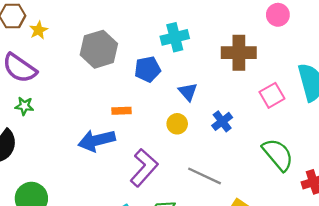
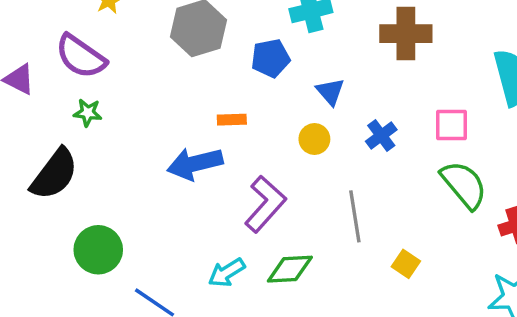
pink square: (272, 95) -> (452, 125), moved, turned 30
gray line: (204, 176) -> (355, 216), turned 56

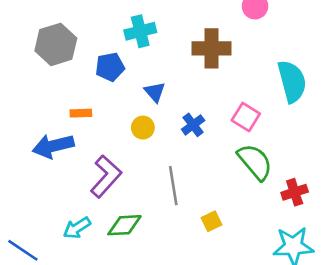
pink square: (452, 125) -> (246, 117), turned 32
yellow square: (406, 264) -> (211, 221), turned 30

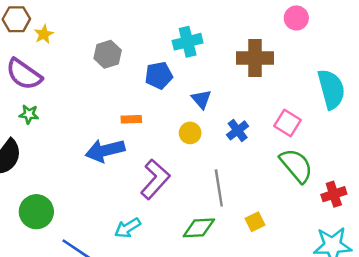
gray hexagon: (56, 44) -> (108, 54), size x0.7
green diamond: (124, 225) -> (199, 228), moved

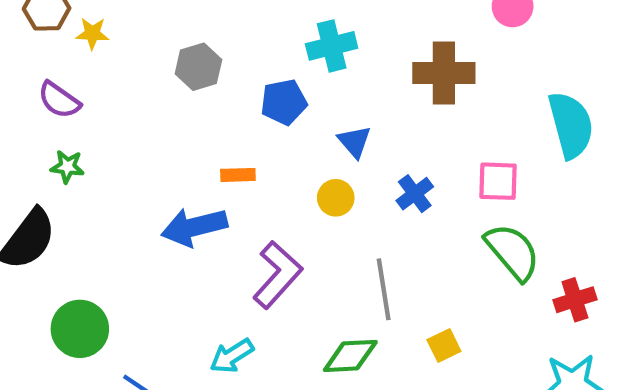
yellow star: (44, 34) -> (92, 33), turned 30
purple semicircle: (24, 74) -> (59, 100), size x0.7
pink square: (288, 123) -> (498, 181), turned -30

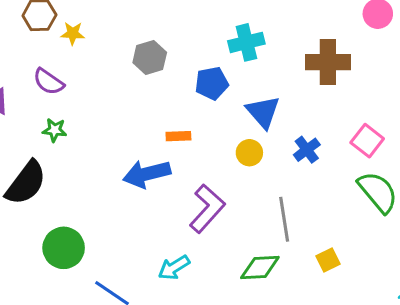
blue triangle: (354, 142) -> (263, 112), size x1.4
pink square: (498, 181) -> (367, 141), turned 36

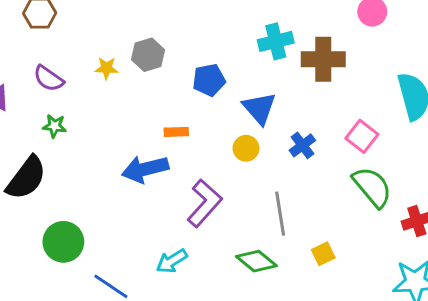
yellow star: (73, 33) -> (106, 68), moved
cyan cross: (246, 42) -> (276, 41), moved
green diamond: (260, 268) -> (256, 261), turned 42

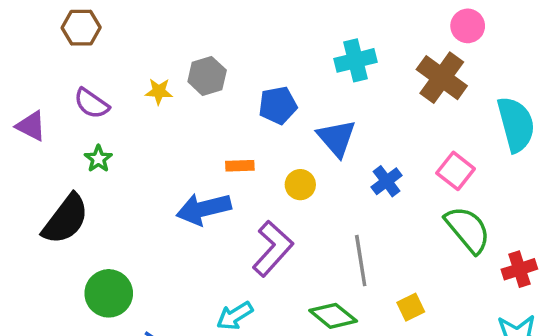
brown cross: (323, 59) -> (442, 78), moved, turned 36
green star: (54, 126) -> (98, 159), turned 30
yellow circle: (246, 148) -> (300, 185), moved

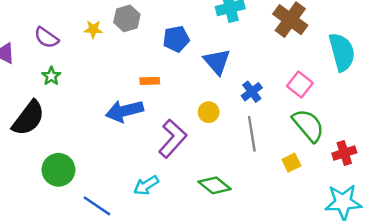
yellow circle: (300, 185) -> (209, 112), moved
gray line: (361, 261) -> (252, 134), moved
yellow square: (411, 307) -> (291, 163), moved

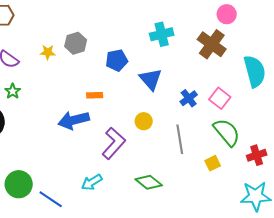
blue cross: (252, 92) -> (189, 98), moved
green circle: (58, 170) -> (19, 184), moved

